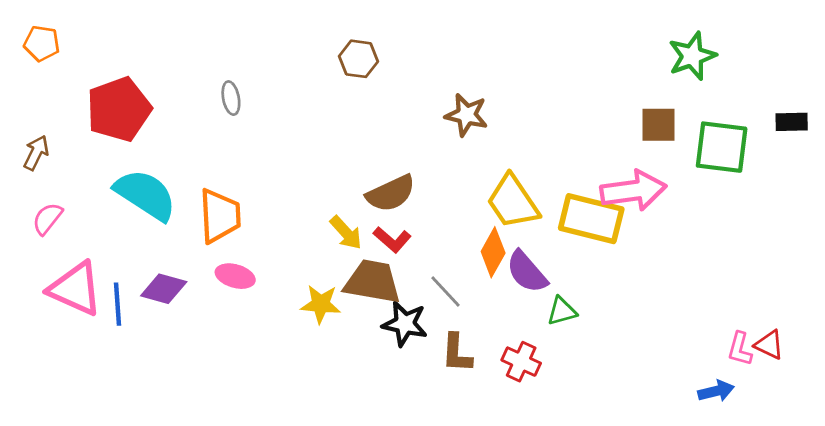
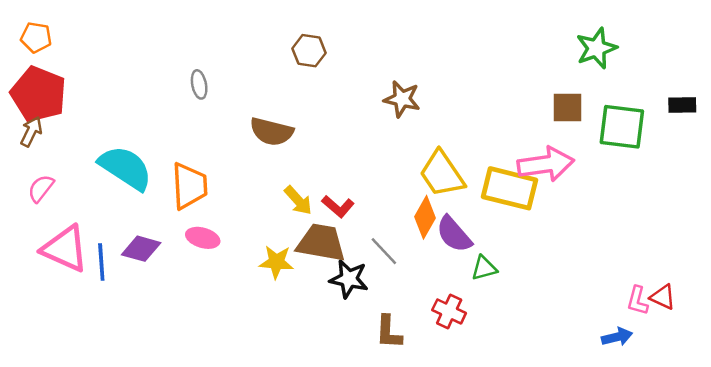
red pentagon: (119, 109) -> (38, 94), moved, turned -30
brown semicircle: (391, 193) -> (272, 132), moved, turned 39
brown L-shape: (457, 353) -> (389, 332), moved

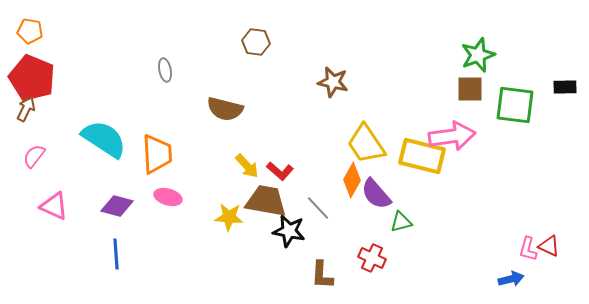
green star: (596, 48) -> (478, 55), moved
pink triangle: (65, 249) -> (54, 206), size x0.7
blue line: (101, 262) -> (116, 254), moved

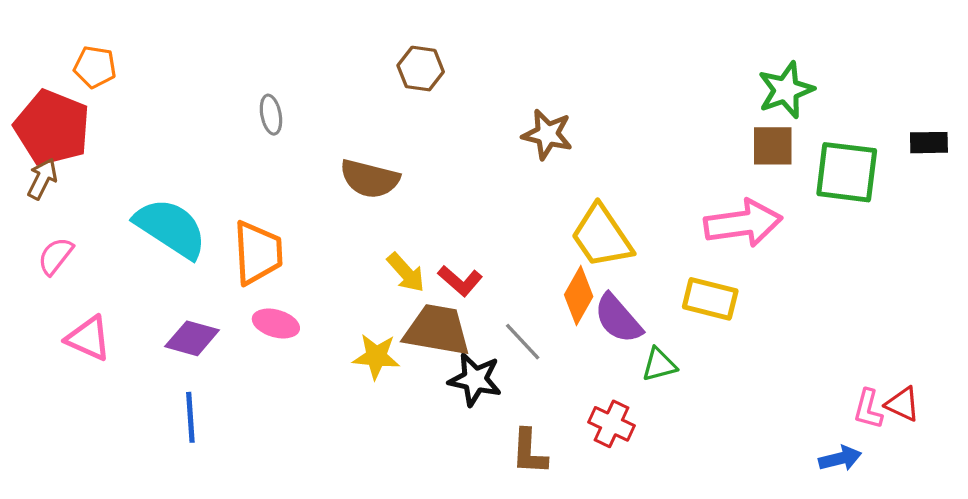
orange pentagon: (30, 31) -> (95, 67), moved
yellow rectangle: (422, 156) -> (710, 299), moved, size x0.7

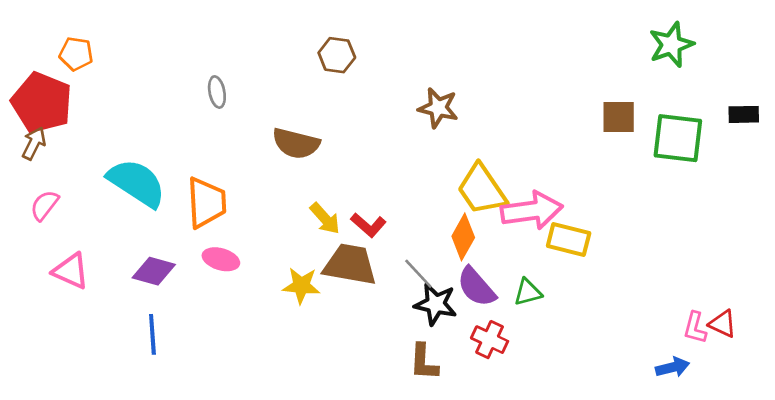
green star: (786, 90) -> (671, 45), moved
pink arrow: (743, 223) -> (532, 211), moved
purple semicircle: (618, 319) -> (476, 287), moved
black star: (475, 379) -> (436, 304), moved

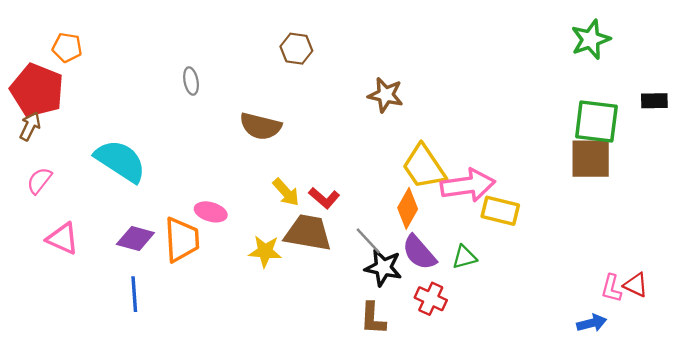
brown square: (619, 117) -> (591, 159), moved, size x1.4
orange trapezoid: (206, 203) -> (182, 240), moved
pink ellipse: (221, 259) -> (211, 212), moved

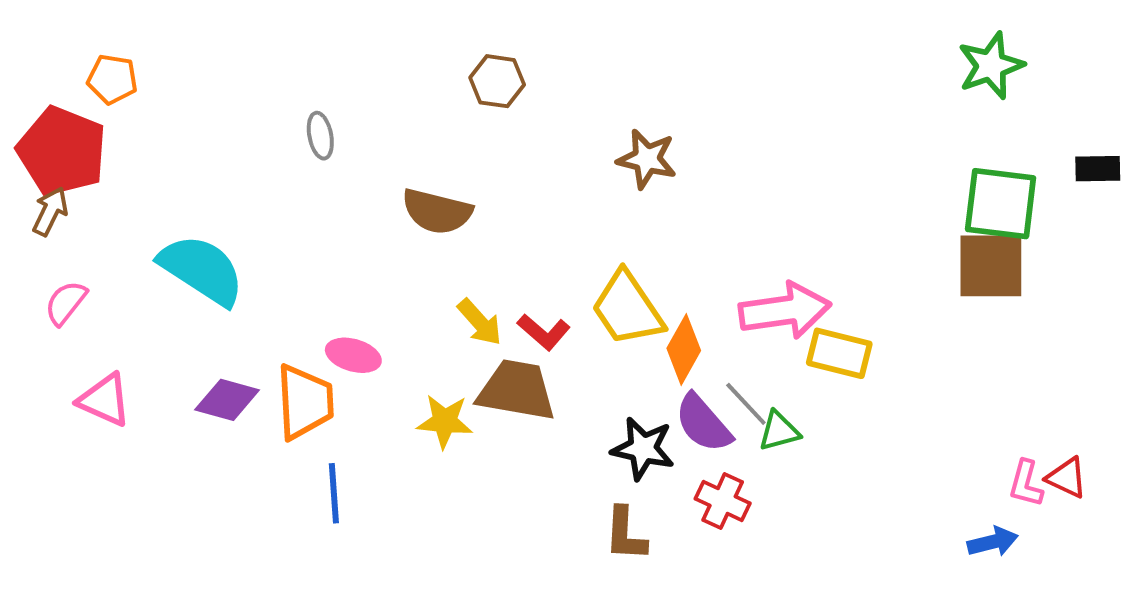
yellow trapezoid: (424, 167) -> (627, 309), moved
gray line: (368, 241) -> (746, 404), moved
blue line: (134, 294) -> (334, 493), moved

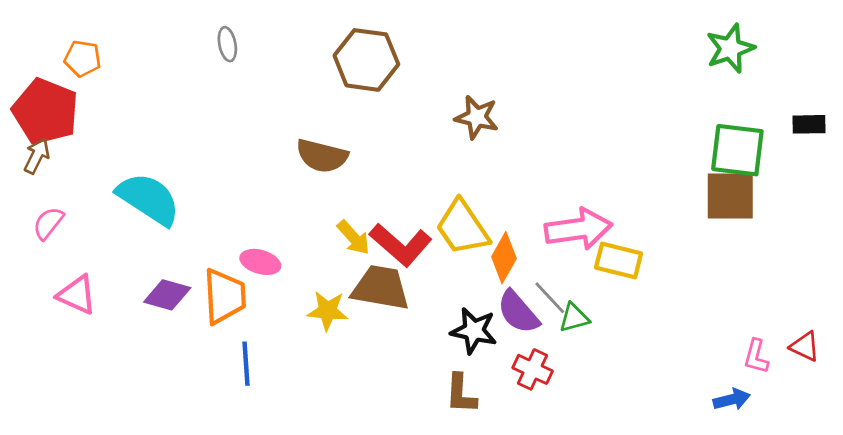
brown hexagon: (497, 81) -> (366, 60), size x1.6
gray ellipse: (320, 136) -> (227, 44), moved
red L-shape: (544, 332) -> (401, 245), size x1.6
red triangle: (1067, 478) -> (805, 346), moved

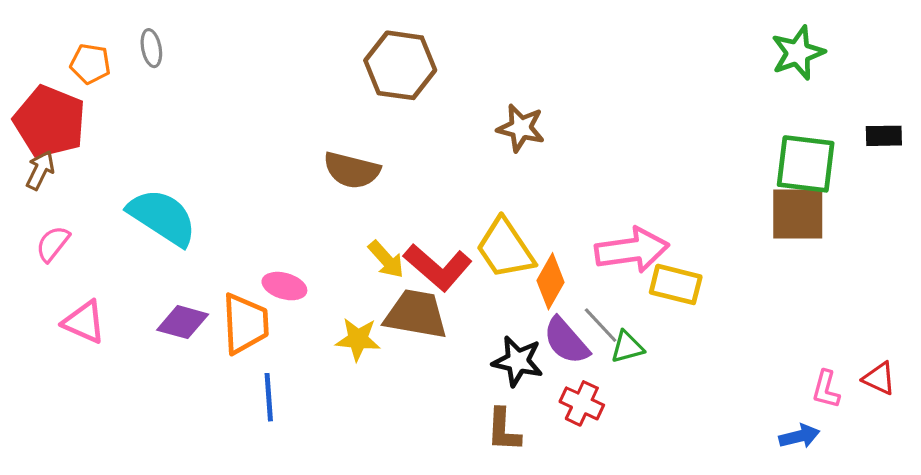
gray ellipse: (227, 44) -> (151, 48), moved

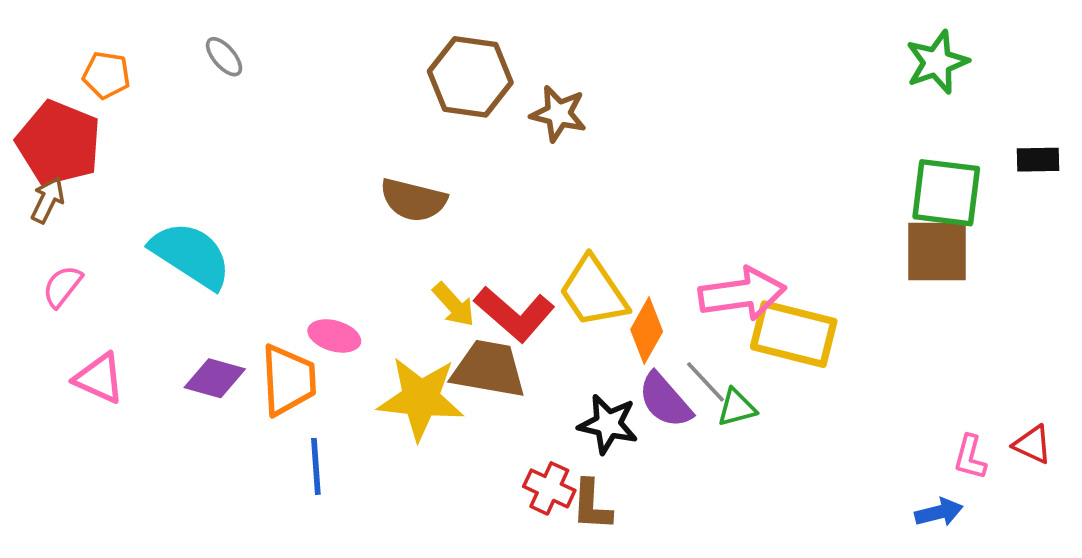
gray ellipse: (151, 48) -> (224, 57), moved, turned -30
brown star: (521, 128) -> (558, 114), moved
yellow rectangle: (676, 284) -> (794, 334), size x1.4
yellow star: (358, 339) -> (421, 398), size x1.6
red cross: (582, 403) -> (549, 488), moved

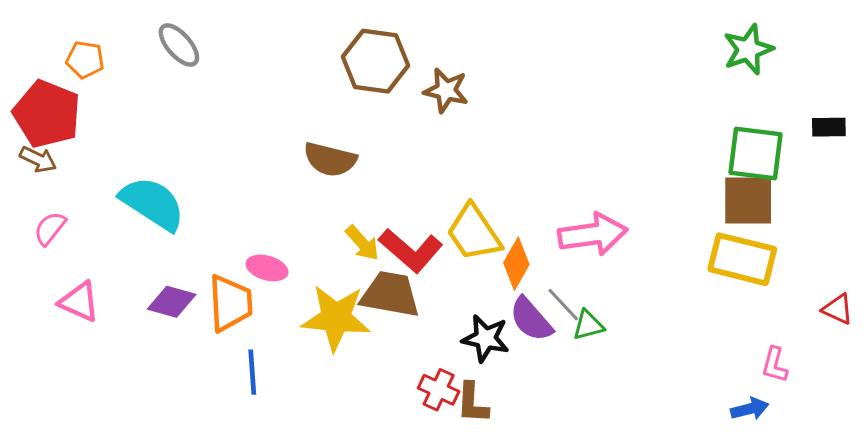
gray ellipse: (224, 57) -> (179, 45), size x1.4
brown arrow: (48, 200) -> (38, 159), turned 90
yellow rectangle: (794, 334) -> (742, 259), moved
red triangle: (1033, 444) -> (838, 309), moved

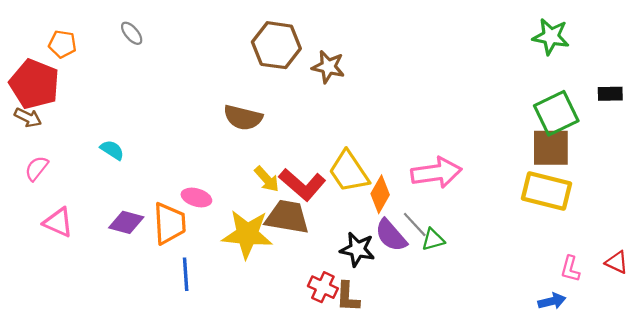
gray ellipse: (179, 45) -> (132, 33), size x0.7
green star: (748, 49) -> (551, 37), turned 30
green square: (755, 154) -> (556, 113), turned -33
cyan semicircle: (153, 203) -> (112, 150), size x0.5
red triangle: (838, 309) -> (617, 262), moved

